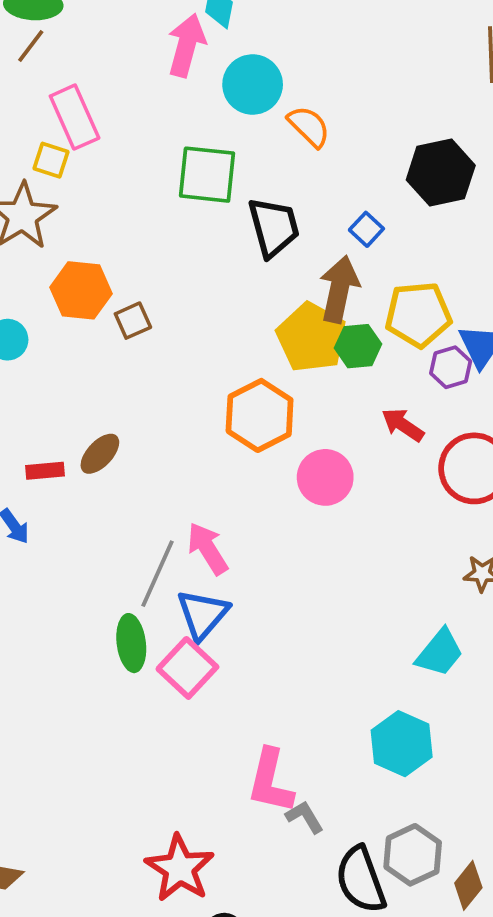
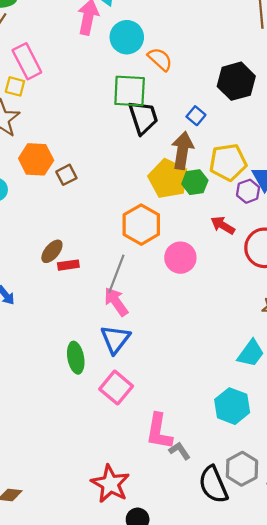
green square: (207, 175) -> (130, 91), moved
red rectangle: (45, 471) -> (68, 265), moved
gray line: (158, 574) -> (116, 274), moved
pink square: (187, 668) -> (116, 388), moved

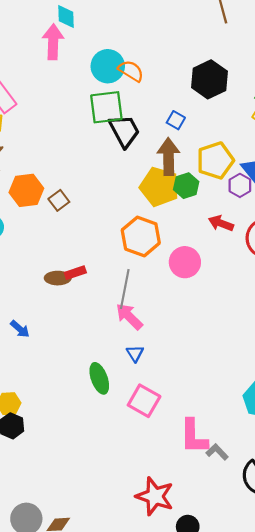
cyan circle: (127, 37) -> (108, 66), moved
brown ellipse: (52, 251) -> (58, 278), turned 60
red rectangle: (68, 265) -> (75, 273), moved
blue triangle: (115, 339) -> (135, 353), size x0.6

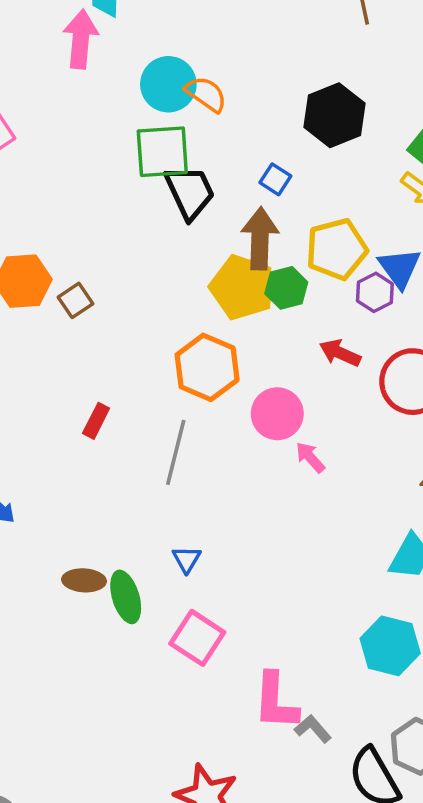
red rectangle: (75, 273) -> (96, 421), turned -48
brown ellipse: (58, 278) -> (84, 580), moved
pink arrow: (129, 316) -> (310, 457), moved, size x0.7

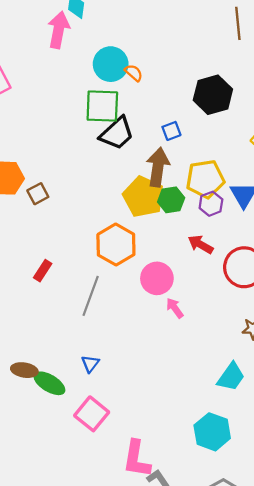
orange semicircle: (206, 94) -> (134, 73), size x0.7
blue square: (275, 179) -> (171, 131), turned 30
black trapezoid: (190, 192) -> (117, 133), turned 66
purple hexagon: (375, 292) -> (211, 204), moved
green ellipse: (126, 597) -> (49, 383), turned -48

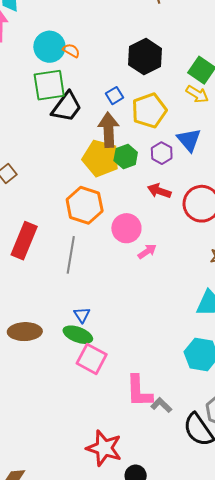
yellow pentagon: (205, 179) -> (149, 111), moved
red rectangle: (43, 271) -> (24, 241), size x1.8
pink arrow: (175, 308) -> (147, 251), turned 102
brown ellipse: (24, 370) -> (25, 332), size x1.4
green ellipse: (49, 383) -> (78, 335), moved

